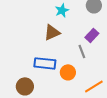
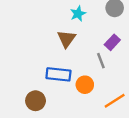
brown triangle: (52, 32) -> (66, 39), turned -30

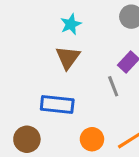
cyan star: (78, 14) -> (71, 24), moved
orange circle: (85, 85) -> (92, 139), moved

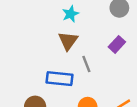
gray line: (113, 86) -> (86, 64), moved

